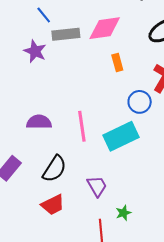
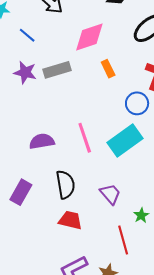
gray rectangle: (66, 34) -> (57, 70), moved
black semicircle: (54, 169) -> (65, 185), turned -32
red trapezoid: (53, 205) -> (70, 220), turned -130

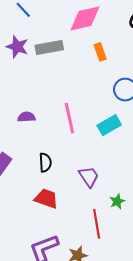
cyan rectangle: (125, 140) -> (109, 125), size x0.7
purple semicircle: (42, 141) -> (26, 117), size x0.7
black semicircle: (65, 185) -> (45, 162), size x0.7

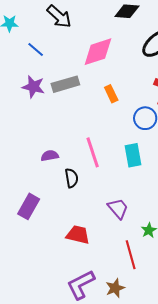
orange rectangle: (100, 52) -> (111, 94), moved
cyan rectangle: (109, 125) -> (133, 155), turned -65
black semicircle: (45, 162) -> (72, 178), moved

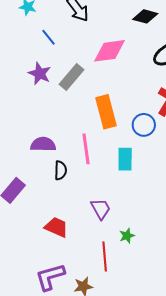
gray rectangle: (65, 84) -> (71, 77), turned -44
orange rectangle: (111, 94) -> (106, 112), moved, size x1.8
purple semicircle: (50, 156) -> (43, 144), size x1.4

